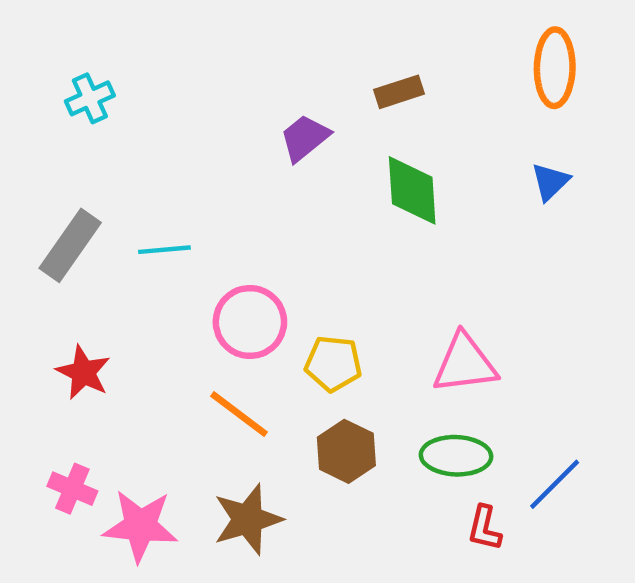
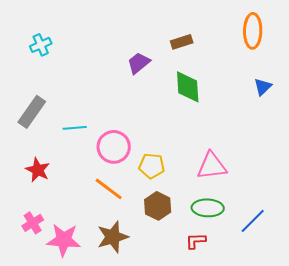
blue triangle: (550, 182) -> (263, 87), moved
cyan line: (164, 250) -> (75, 128), moved
pink cross: (72, 489) -> (33, 223), turned 35
red L-shape: (485, 528) -> (196, 241), moved, turned 75

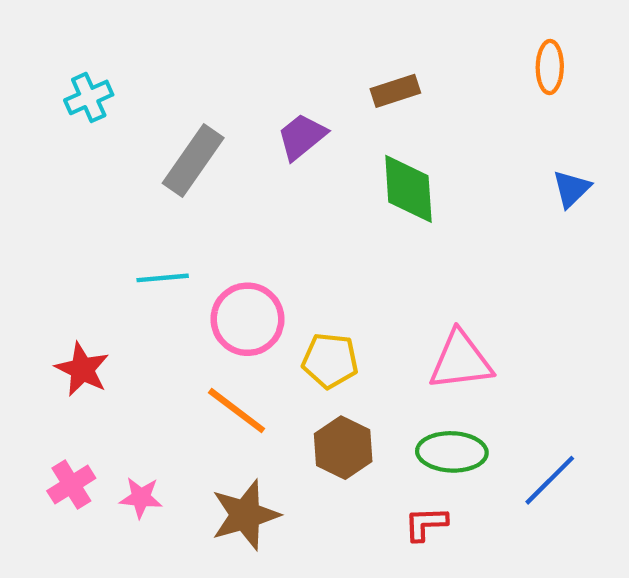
orange ellipse: (253, 31) -> (550, 67), size x0.7
gray rectangle: (32, 112) -> (193, 160), moved
pink star: (64, 240) -> (141, 498), moved, size x0.6

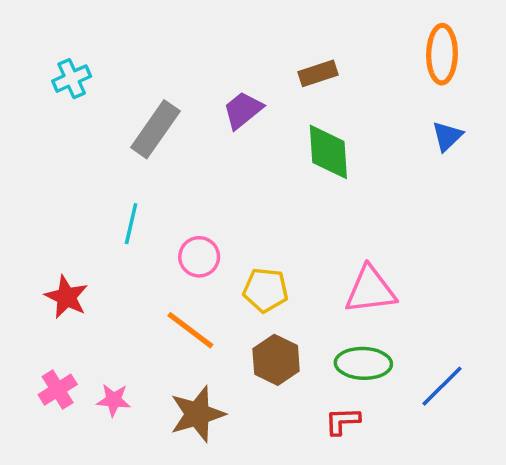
orange ellipse: (550, 67) -> (442, 54), size x1.4
blue triangle: (572, 189) -> (447, 136), moved
cyan line: (163, 278) -> (131, 224), turned -72
pink circle: (247, 319) -> (199, 257), size x0.7

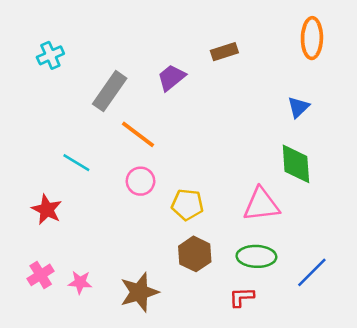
blue triangle: (447, 136) -> (298, 107), moved
green diamond: (328, 152) -> (296, 164), moved
cyan line: (131, 224) -> (76, 163), moved, turned -72
orange line: (190, 330) -> (138, 134), moved

